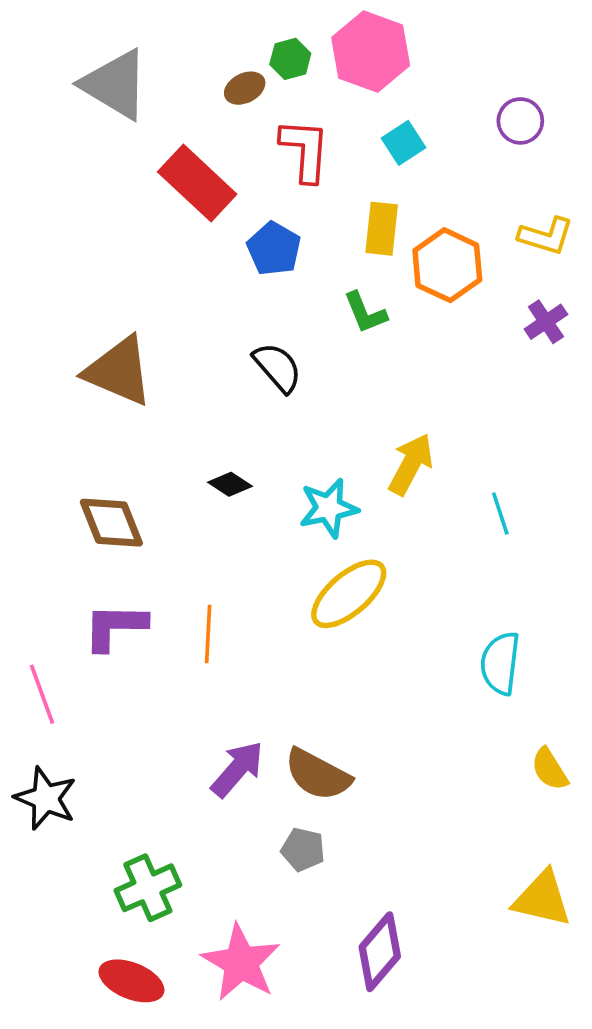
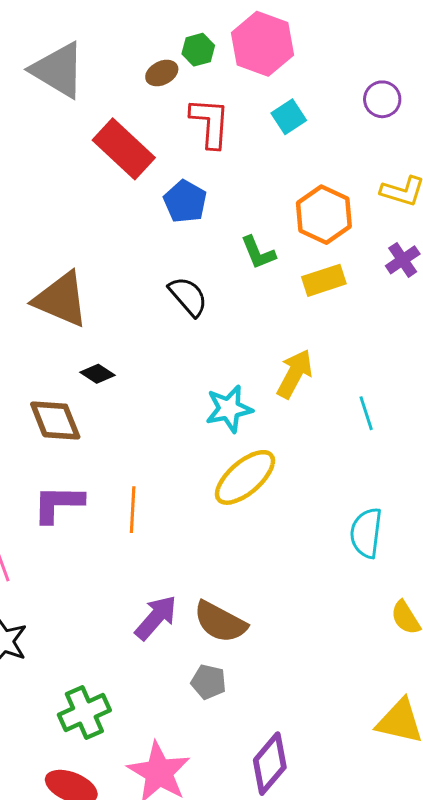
yellow rectangle: (382, 229) -> (324, 280), moved, turned 66
black diamond: (230, 484) -> (98, 374), moved

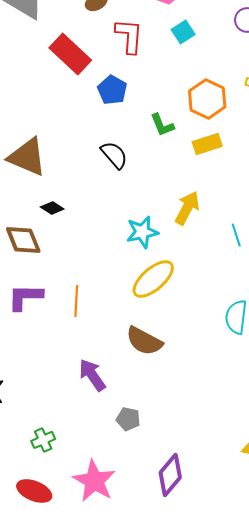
purple arrow: (156, 618) -> (92, 375), turned -76
brown semicircle: (220, 622) -> (144, 341), moved
green cross: (84, 712) -> (43, 440), size x0.7

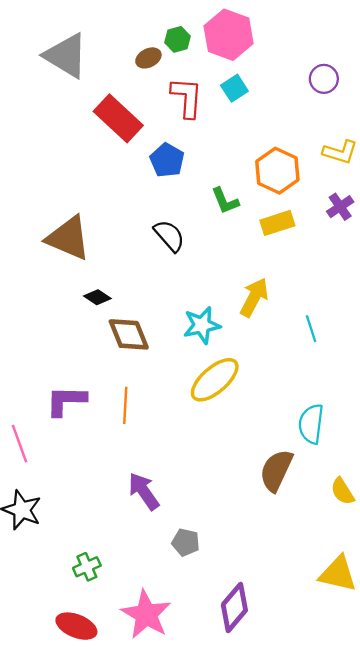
cyan square: (183, 32) -> (234, 88), moved
brown diamond: (23, 240) -> (129, 334), moved
brown semicircle: (144, 341) -> (276, 470), moved, turned 87

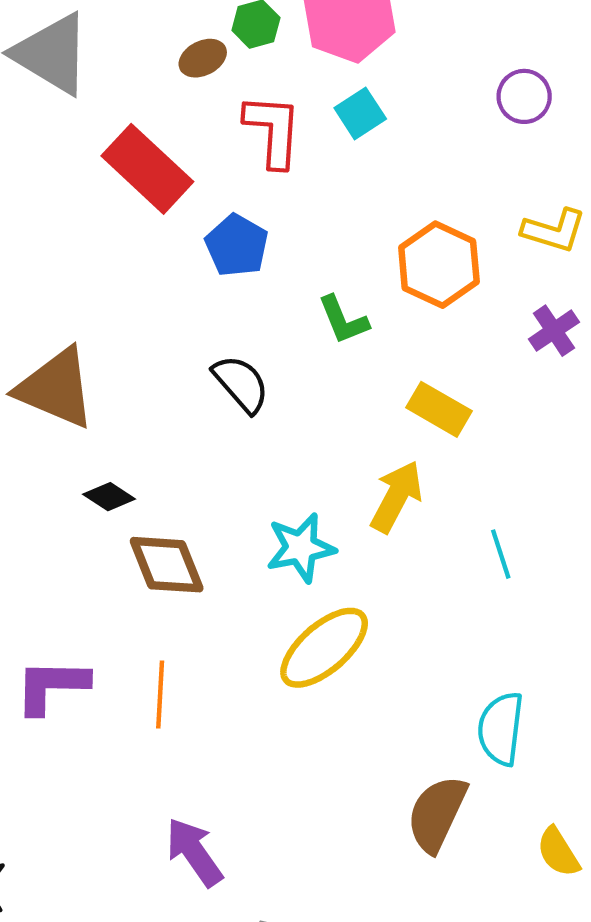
yellow rectangle: (277, 223) -> (439, 409), moved, turned 48

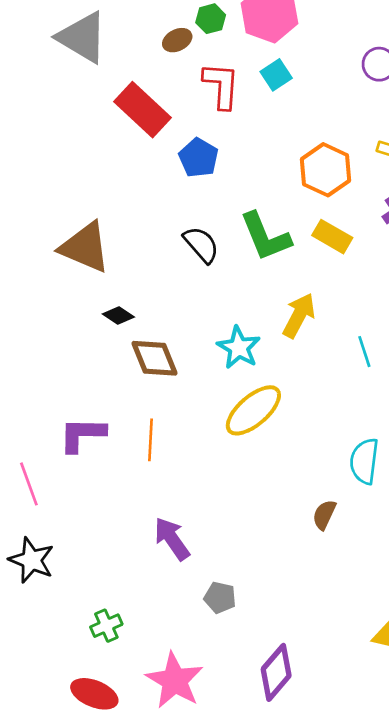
green L-shape: (343, 320) -> (265, 237), moved, size x1.6
yellow rectangle: (439, 409) -> (332, 237), moved
cyan star: (301, 548) -> (239, 348), turned -30
brown semicircle: (437, 814) -> (324, 515), size x0.6

